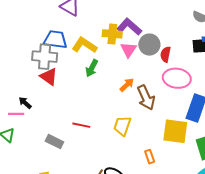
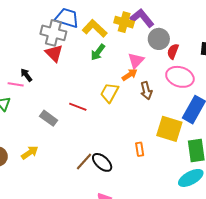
pink triangle: (128, 50) -> (136, 61), moved
brown arrow: (146, 98) -> (146, 91), size x0.7
yellow trapezoid: (122, 126) -> (109, 93), moved

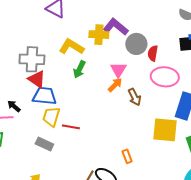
blue trapezoid: (67, 18) -> (44, 96), moved
yellow trapezoid: (109, 93) -> (51, 117), moved
orange rectangle: (140, 149) -> (127, 156), moved

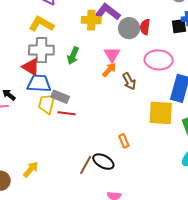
yellow L-shape: (71, 47) -> (41, 24), moved
red semicircle: (153, 53) -> (145, 27), moved
gray cross: (32, 59) -> (41, 50), moved
gray rectangle: (44, 144) -> (60, 97), moved

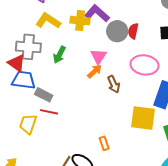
yellow L-shape: (41, 24) -> (48, 21), moved
yellow trapezoid: (47, 104) -> (28, 124), moved

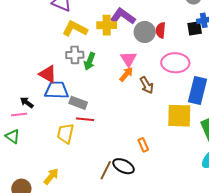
gray cross: (28, 47) -> (75, 55), moved, size x0.7

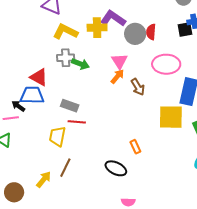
green arrow: (90, 61) -> (80, 64), turned -90
blue trapezoid: (57, 90) -> (32, 95), moved
brown line: (106, 170) -> (65, 168), moved

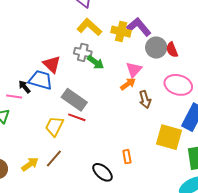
red semicircle: (151, 32) -> (172, 50), turned -42
gray rectangle: (70, 106) -> (74, 100), size x1.4

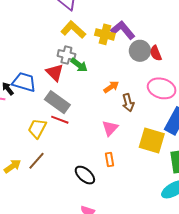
red triangle: (52, 64) -> (55, 72), moved
pink triangle: (134, 70) -> (110, 128), moved

